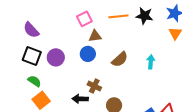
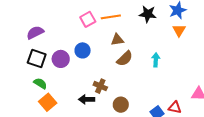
orange line: (118, 16) -> (111, 17), moved
purple semicircle: (31, 30) -> (35, 33), turned 108
brown triangle: (95, 36) -> (117, 40), moved
blue circle: (88, 54) -> (83, 50), moved

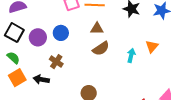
orange triangle: (179, 30) -> (152, 47), moved
brown cross: (100, 86) -> (56, 62), moved
black arrow: (87, 99) -> (41, 79), moved

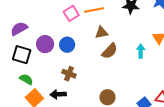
purple circle: (38, 37) -> (45, 44), moved

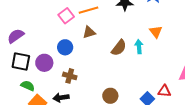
brown triangle: (101, 33) -> (89, 32), moved
purple circle: (45, 44) -> (44, 63), moved
brown semicircle: (110, 51) -> (119, 48), moved

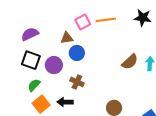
brown triangle: (89, 32) -> (67, 38), moved
green semicircle: (28, 86) -> (34, 85), turned -80

